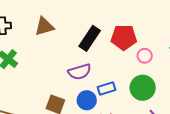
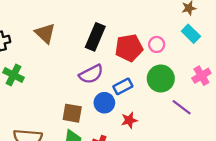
brown triangle: (44, 26) -> (45, 33), turned -50
red pentagon: (124, 37) -> (129, 48), moved

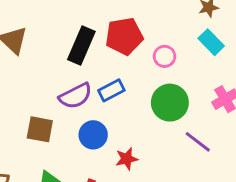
red pentagon: (129, 48) -> (124, 36), moved
blue rectangle: (123, 86) -> (111, 90), moved
brown square: (72, 113) -> (40, 129), moved

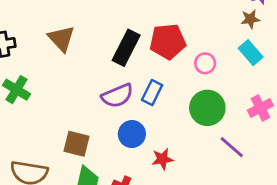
blue rectangle: (111, 90) -> (152, 93), turned -40
brown square: (40, 129) -> (77, 144), moved

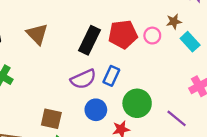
brown star: (250, 19) -> (174, 22), moved
pink circle: (205, 63) -> (152, 36), moved
green circle: (207, 108) -> (137, 103), moved

